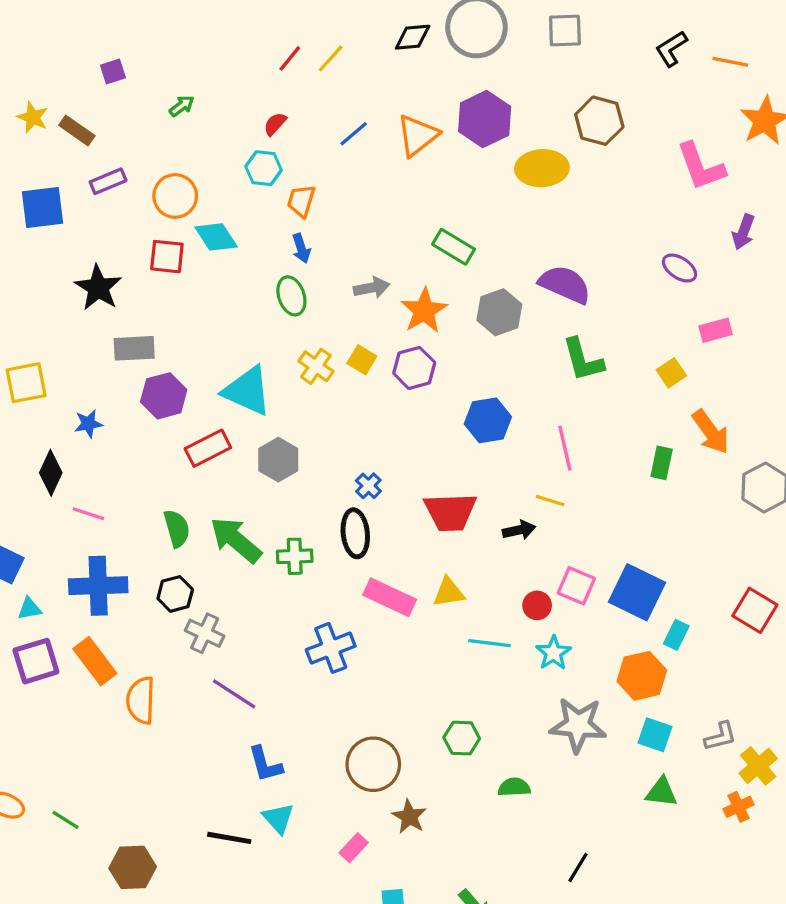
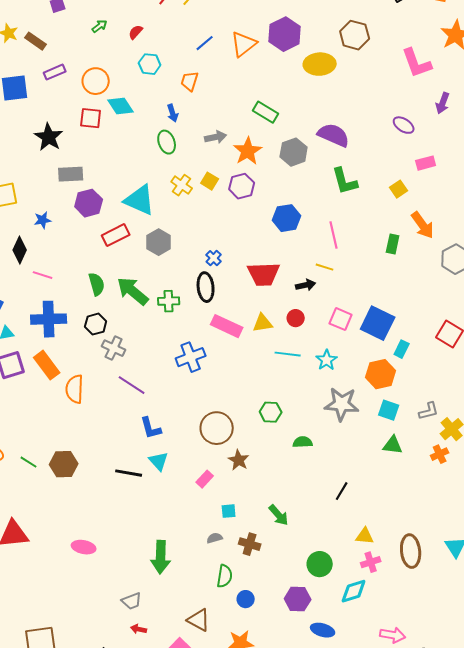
red semicircle: (275, 124) -> (136, 32), moved
orange trapezoid: (301, 201) -> (190, 81), moved
red circle: (537, 605) -> (296, 318), moved
brown hexagon: (133, 867) -> (64, 464), moved

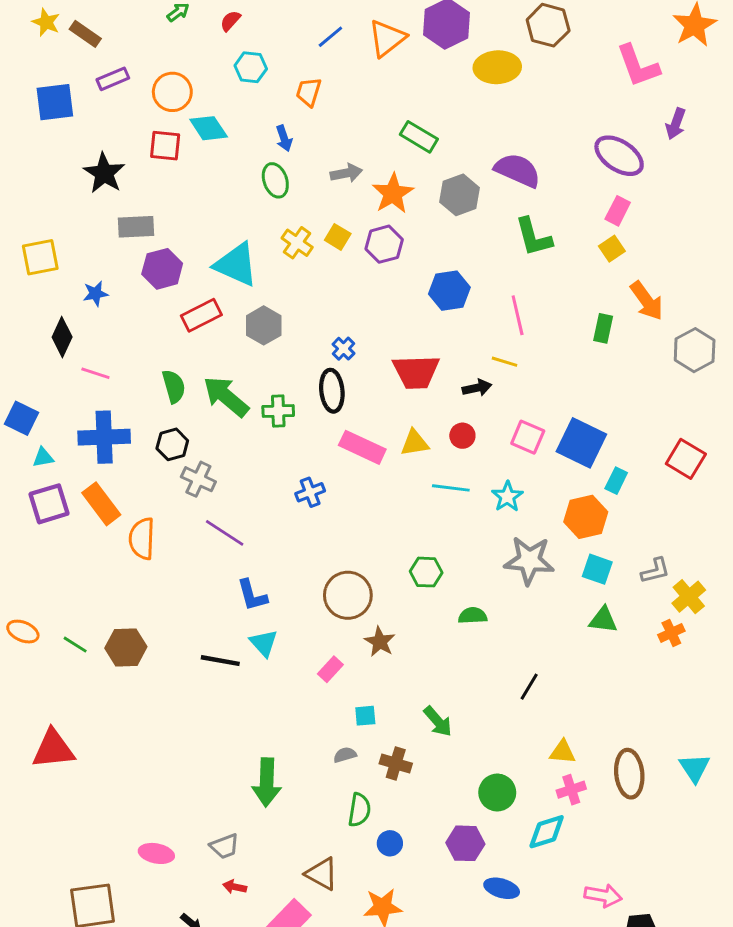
purple ellipse: (404, 125) -> (619, 156), size x1.6
pink rectangle: (426, 163) -> (618, 211), moved, turned -48
blue cross: (191, 357) -> (310, 492), size x0.7
pink ellipse: (84, 547) -> (156, 853), moved

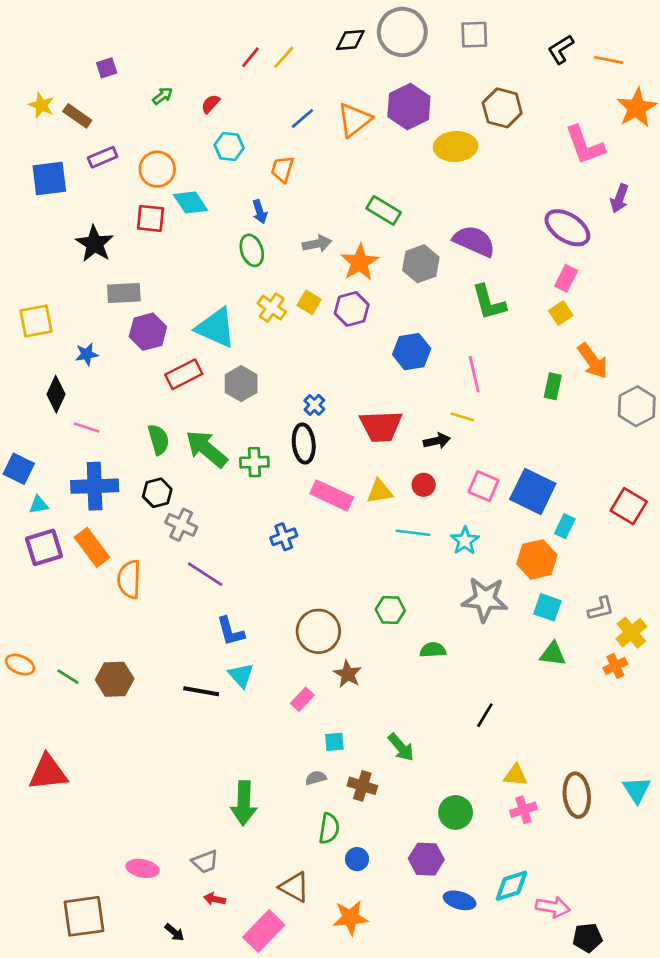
cyan diamond: (547, 832) -> (511, 886), moved

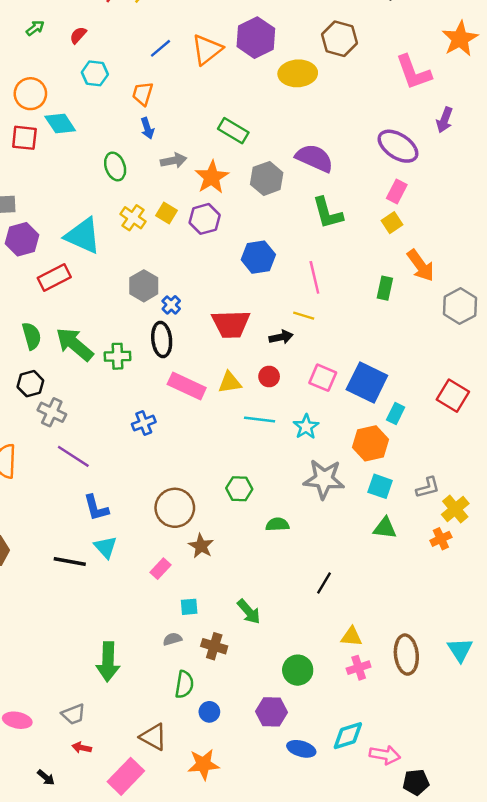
blue arrow: (260, 212) -> (147, 128), moved
gray hexagon: (241, 384) -> (144, 286), moved

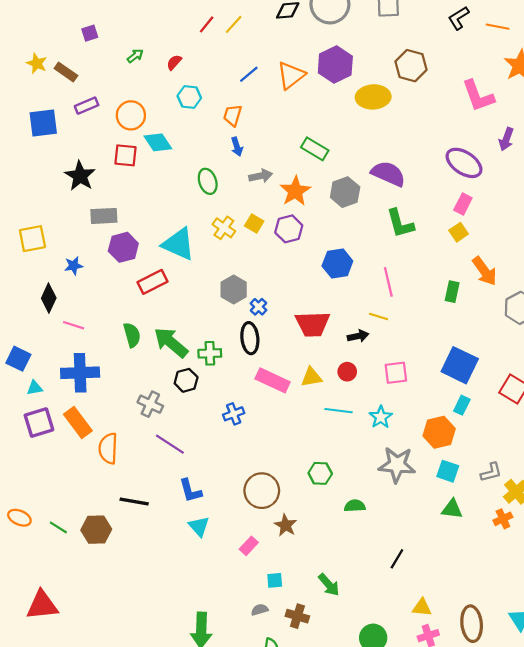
pink square: (323, 378) -> (396, 373), turned -30
blue square: (367, 382) -> (460, 365), moved
black hexagon: (30, 384) -> (186, 380), moved
black line: (70, 561) -> (134, 501), moved

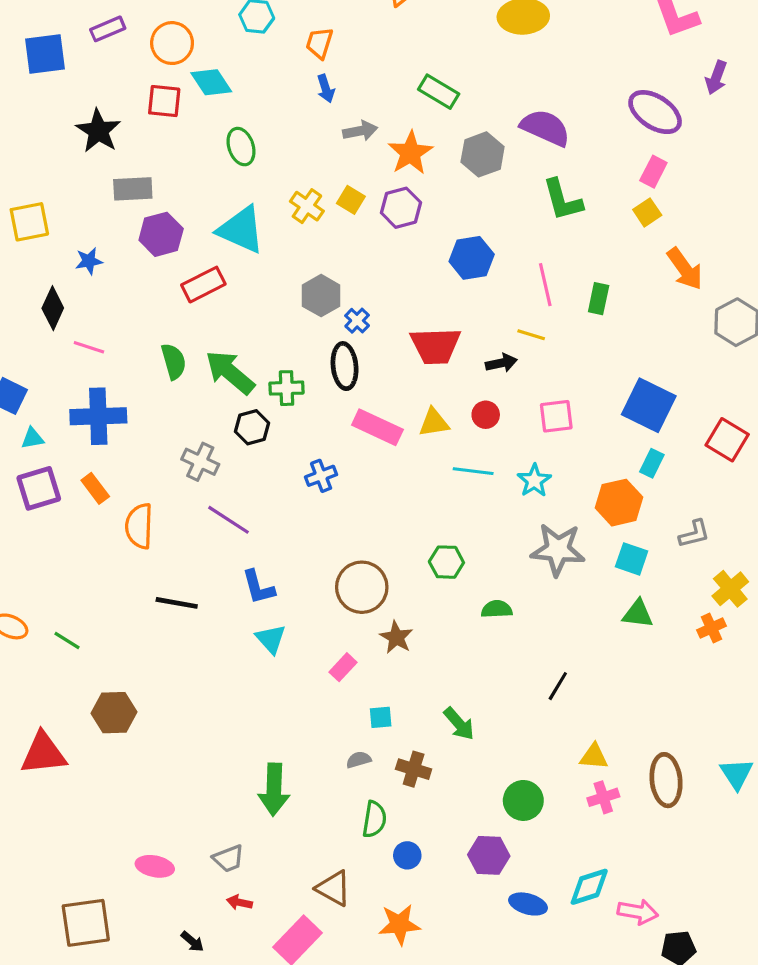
green ellipse: (208, 181) -> (241, 147), moved
green rectangle: (452, 292) -> (599, 299), moved
orange rectangle: (78, 423) -> (95, 488), size x0.7
gray L-shape: (491, 472) -> (694, 534), moved
brown hexagon: (96, 530) -> (114, 713), moved

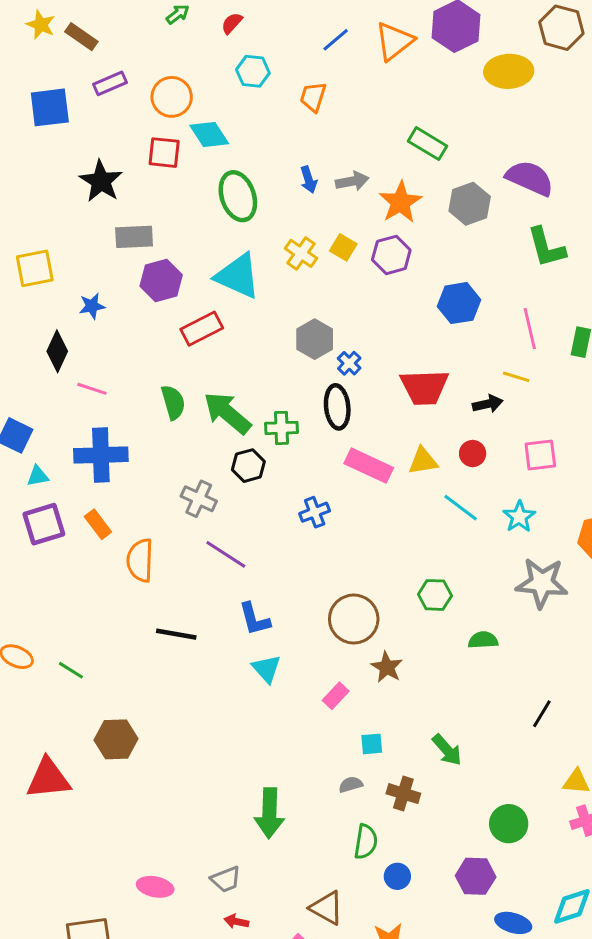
blue arrow: (326, 89) -> (309, 180), moved
green ellipse: (241, 147) -> (238, 196), size x1.4
cyan line: (473, 471) -> (461, 508), turned 30

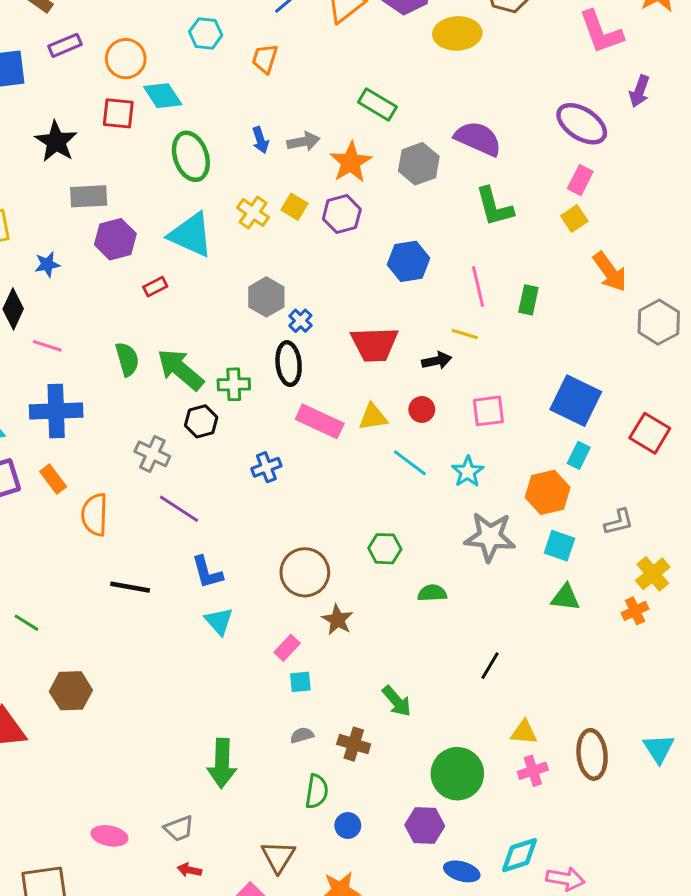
red rectangle: (202, 329) -> (155, 287), size x0.6
cyan square: (372, 744) -> (300, 682), moved
green circle: (509, 824) -> (457, 774), size x1.4
brown triangle: (327, 908) -> (278, 857), turned 33

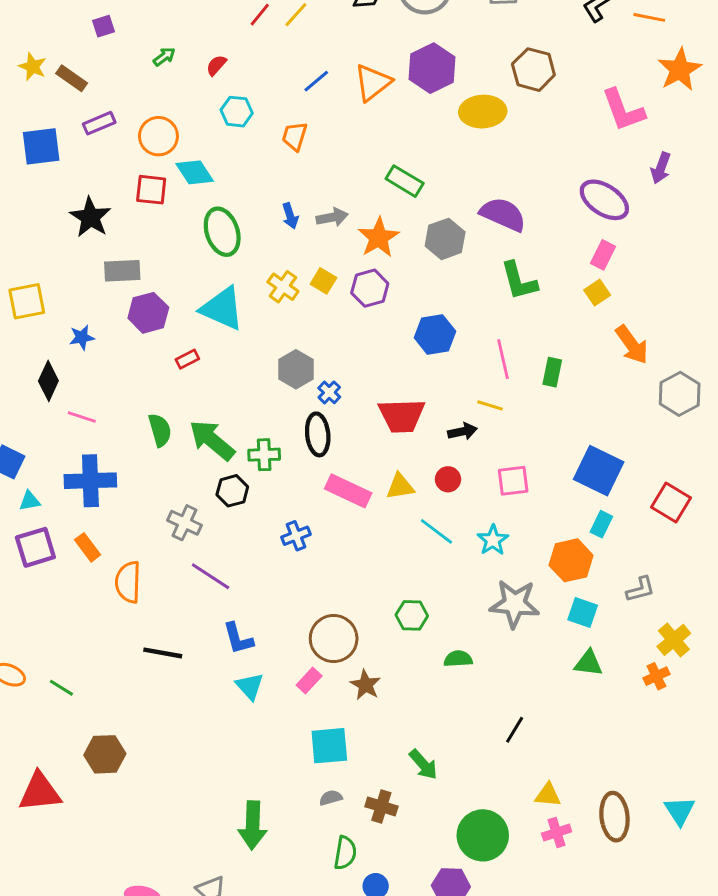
pink rectangle: (287, 648) -> (309, 681), moved
cyan square: (300, 682) -> (329, 746), size x1.8

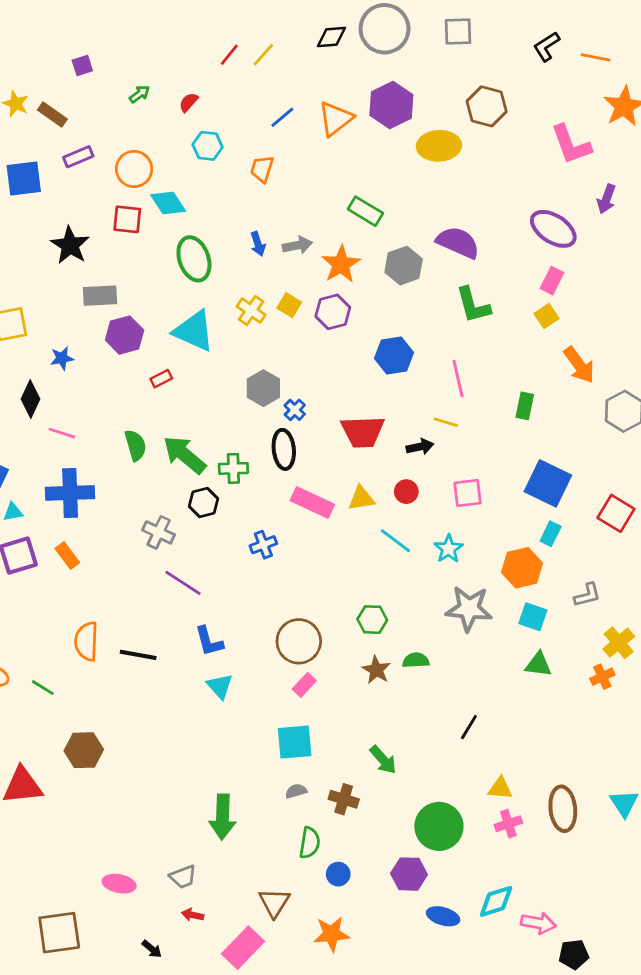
green rectangle: (552, 372) -> (525, 406), moved
orange semicircle: (128, 582) -> (86, 641), moved
pink rectangle: (309, 681) -> (304, 685), moved
brown star: (365, 685) -> (376, 670), moved

